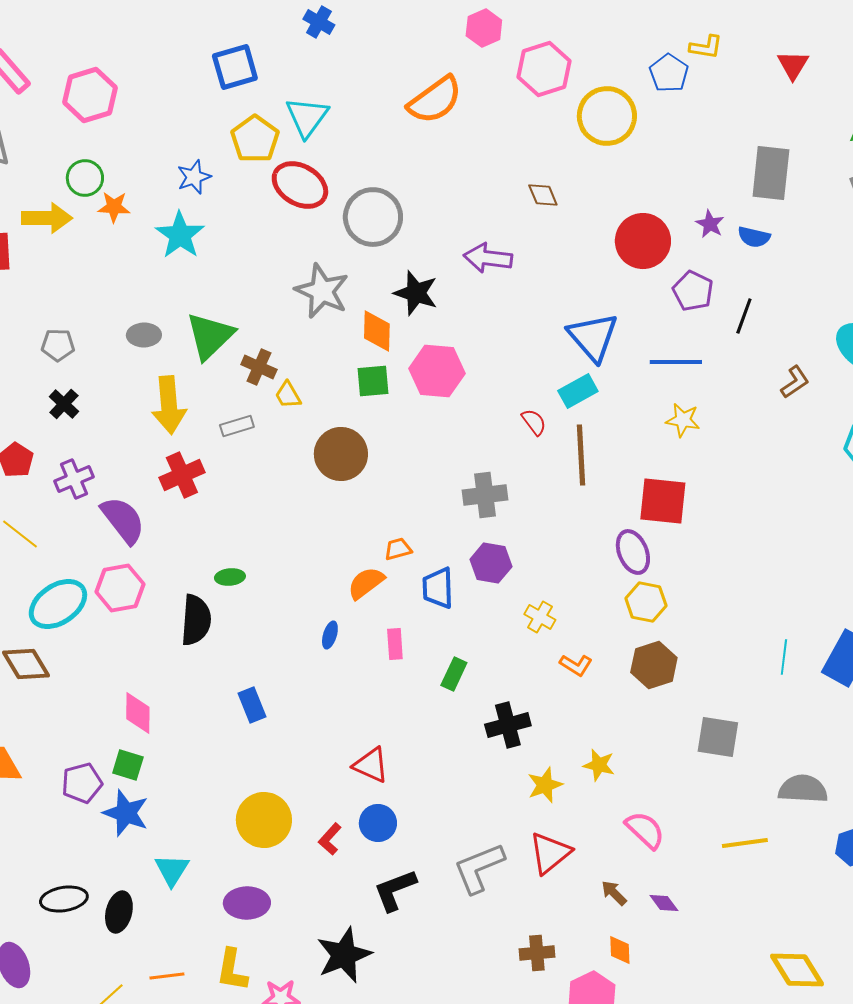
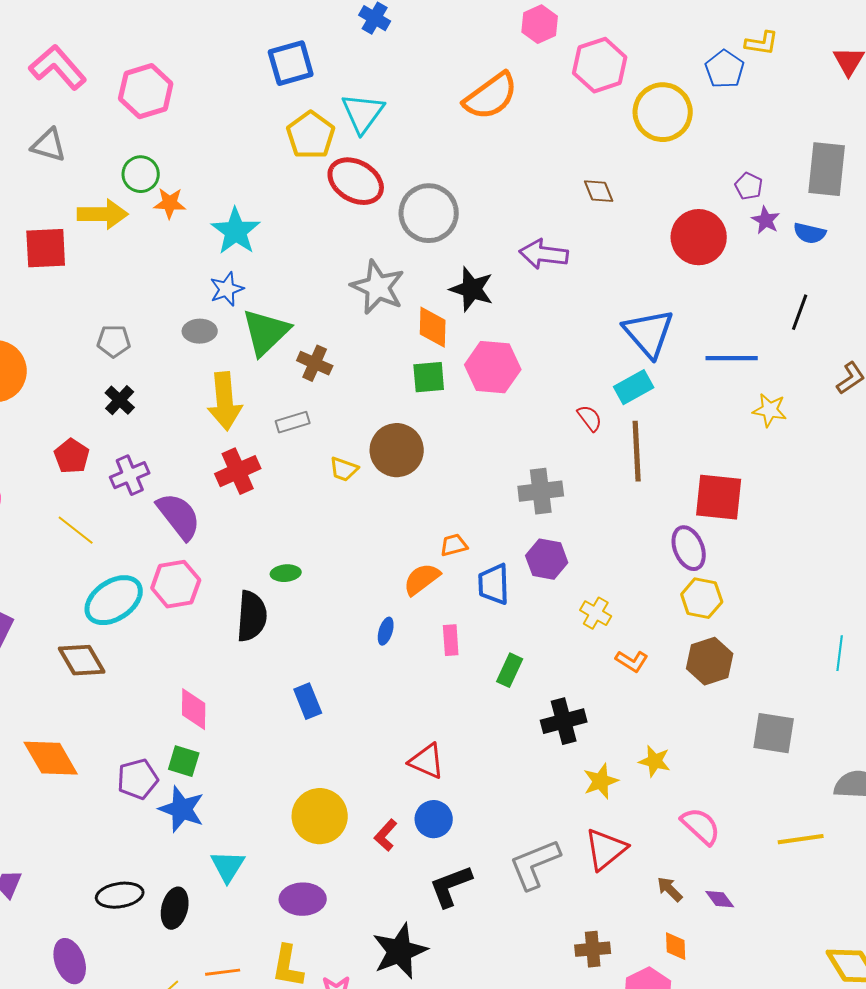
blue star: (194, 177) -> (227, 289), moved
purple pentagon: (693, 291) -> (749, 186), moved, size x0.7
yellow trapezoid: (288, 395) -> (344, 469), moved, turned -40
yellow star: (683, 420) -> (770, 410), moved

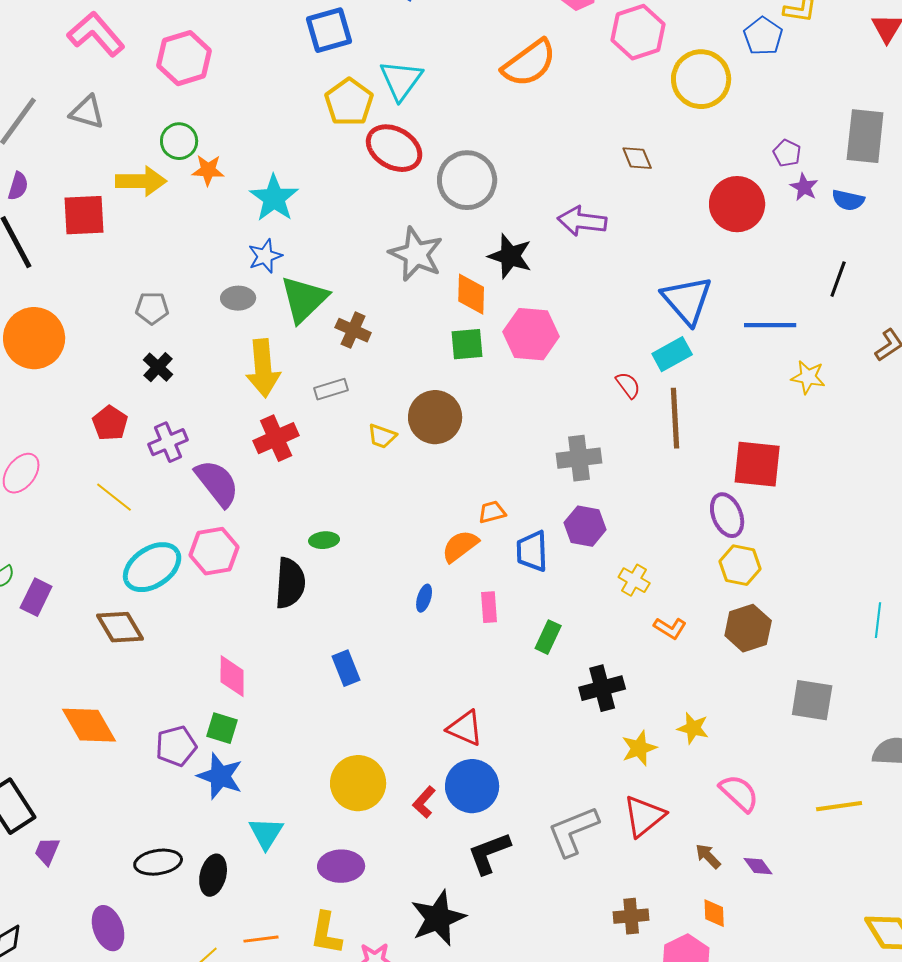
blue circle: (434, 819) -> (472, 786), size x1.4

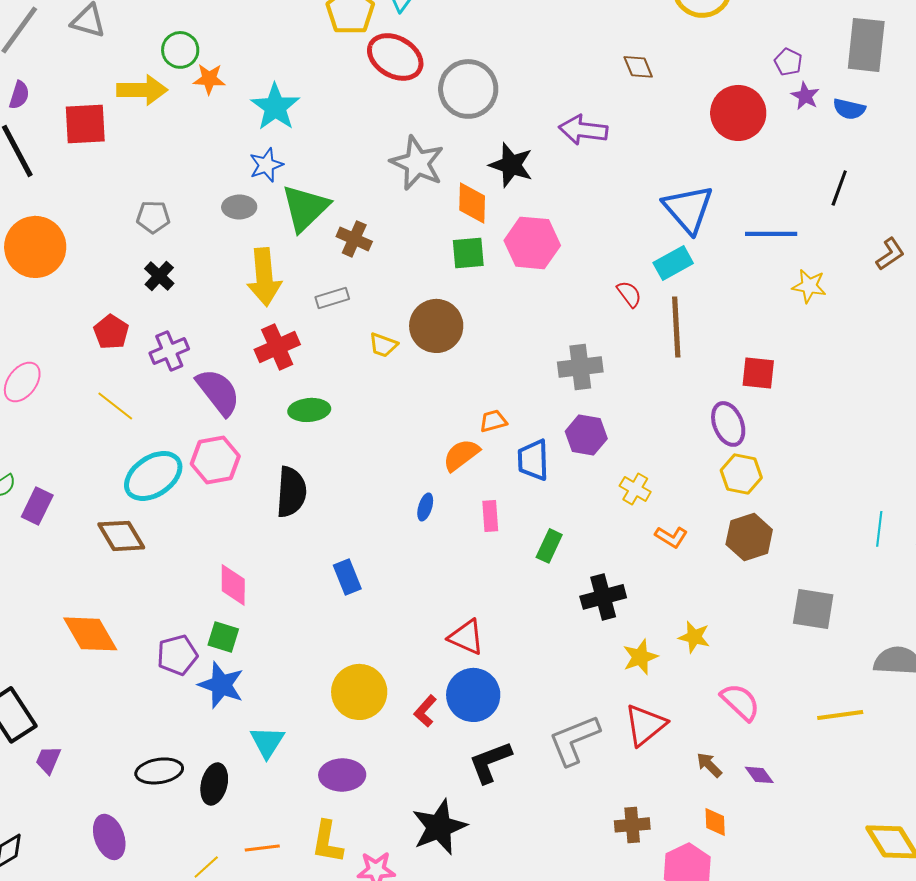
red square: (757, 464) -> (758, 373), size x0.7
green ellipse: (324, 540) -> (309, 410), moved, size x1.4

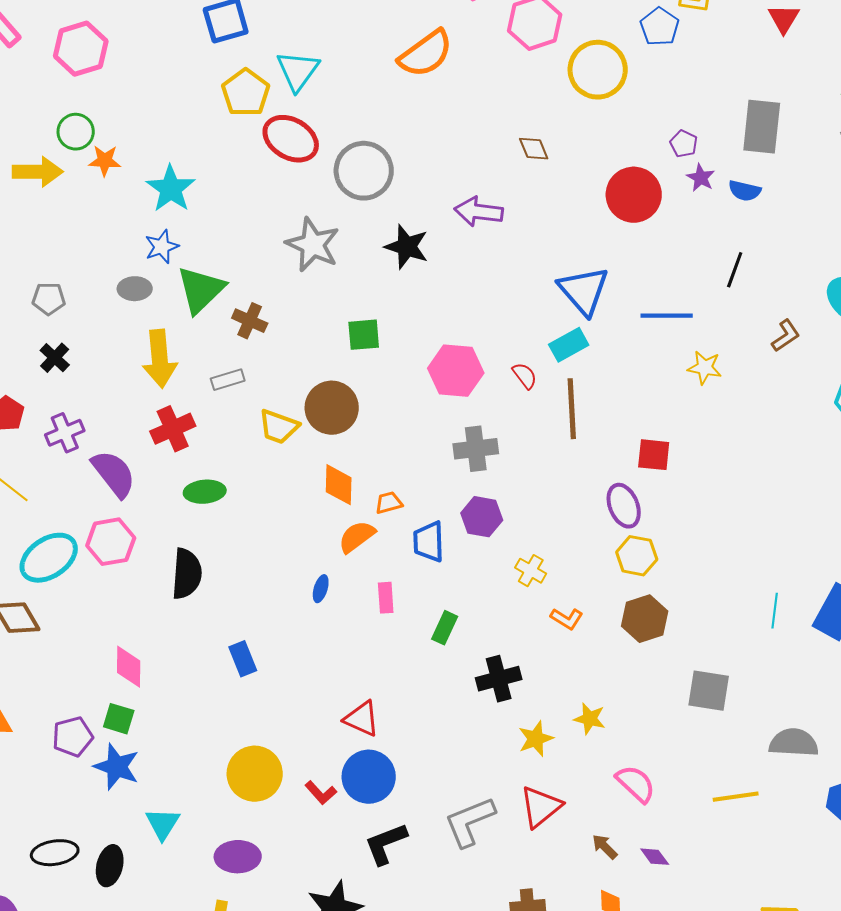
orange diamond: (472, 203) -> (339, 485), moved
pink hexagon: (532, 243) -> (456, 371), moved
yellow trapezoid: (383, 345) -> (279, 427), size x1.4
red L-shape: (425, 711) -> (321, 793), turned -84

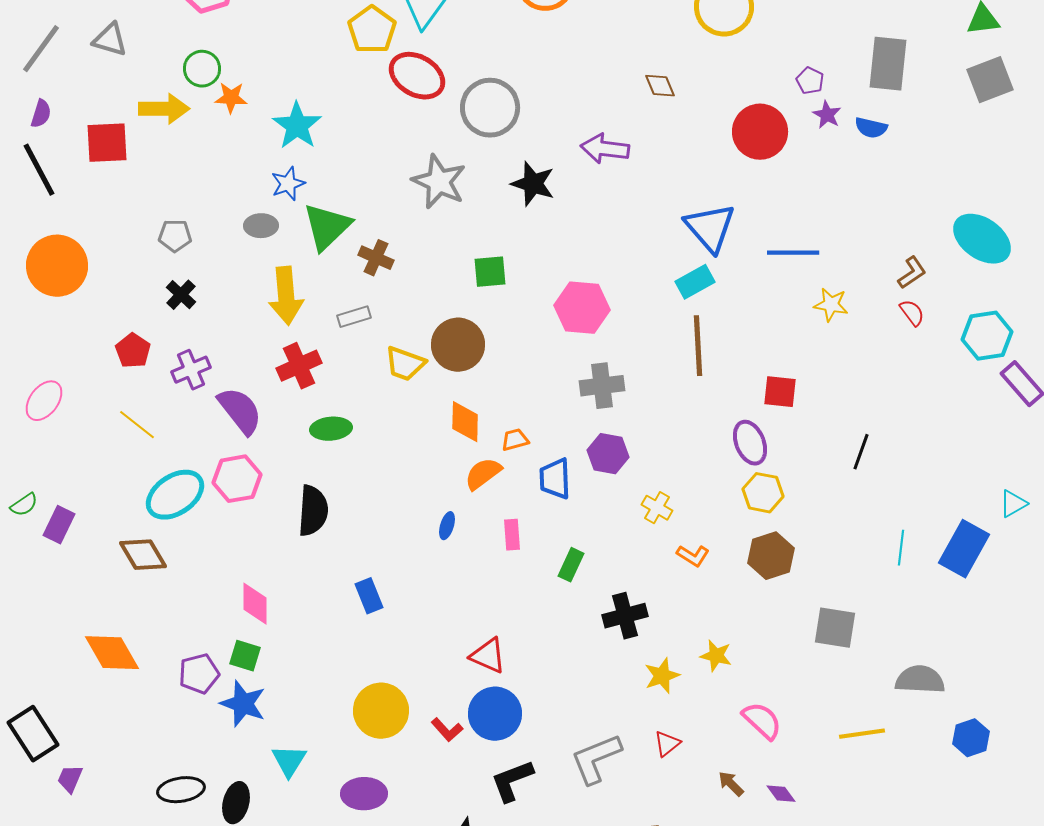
black line: (735, 270) -> (861, 452), moved
red semicircle: (525, 376) -> (912, 313), moved
red triangle: (541, 807) -> (667, 744), size x0.6

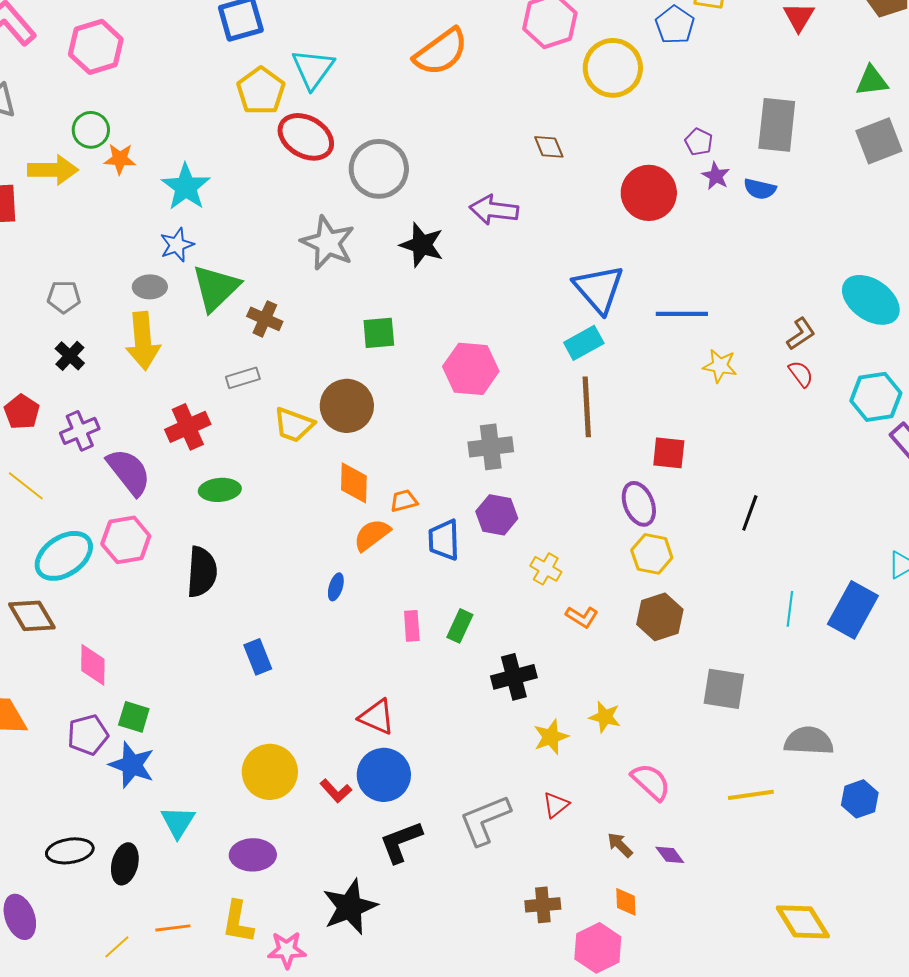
yellow arrow: (286, 296) -> (143, 341), moved
pink rectangle: (512, 535) -> (412, 626), moved
pink diamond: (255, 604) -> (93, 665), moved

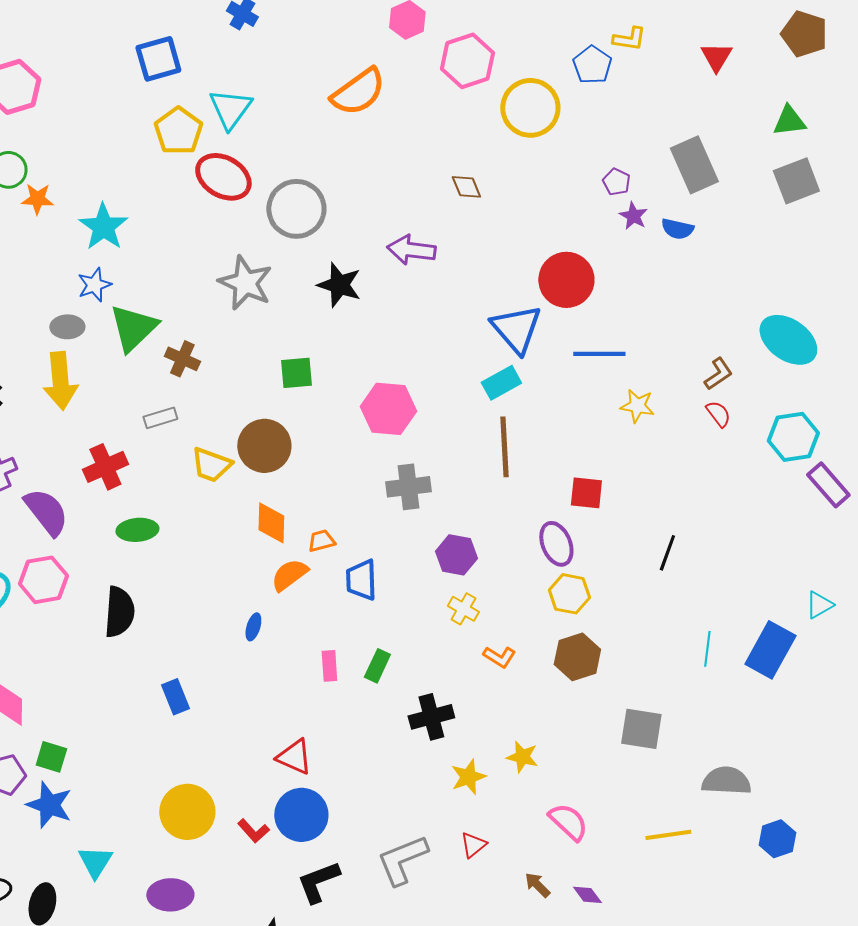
gray rectangle: (777, 125) -> (694, 165), turned -30
red circle: (649, 193) -> (566, 280), moved
purple hexagon: (497, 515) -> (456, 555), moved

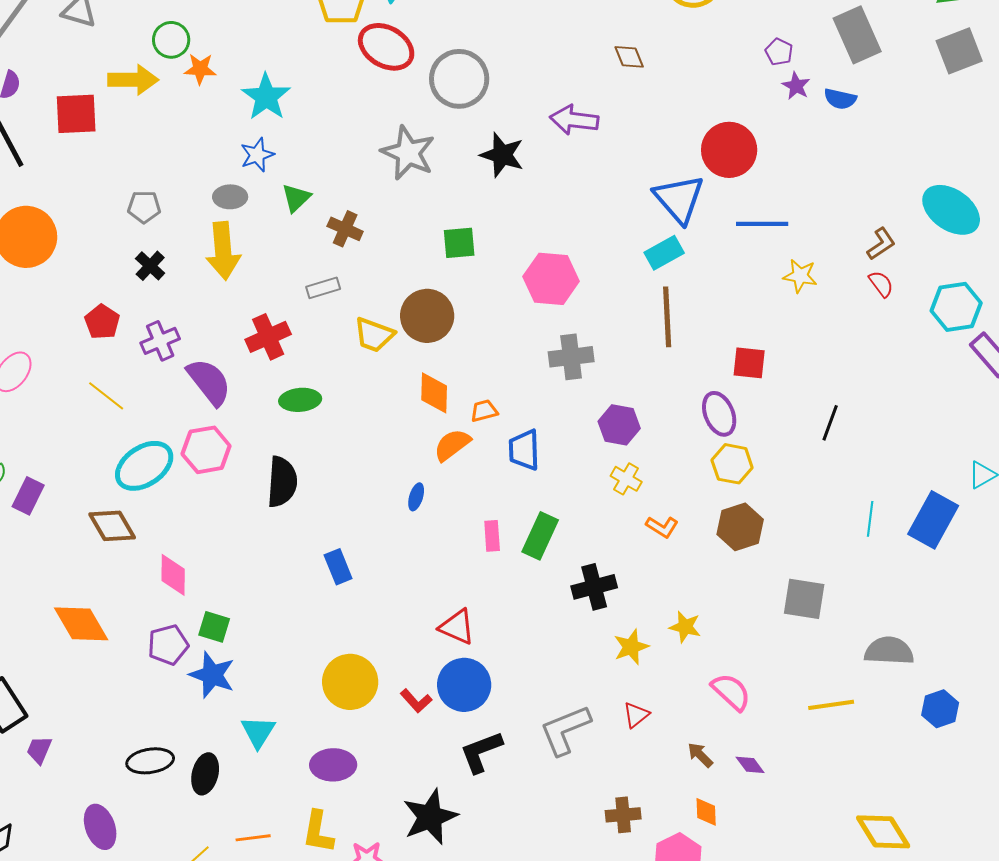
green triangle: (133, 328) -> (296, 198), size x0.6
green rectangle: (377, 666) -> (540, 536), size x1.4

